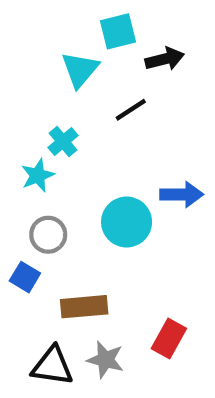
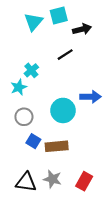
cyan triangle: (80, 70) -> (33, 22), moved
blue square: (25, 277) -> (33, 141), moved
brown rectangle: (84, 307) -> (57, 146), moved
red rectangle: (169, 338) -> (84, 181), moved

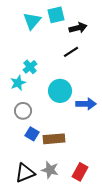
black line: (65, 55) -> (71, 52), moved
blue arrow: (90, 97) -> (86, 104), moved
cyan circle: (63, 110) -> (60, 91), moved
black triangle: (26, 182) -> (25, 173), turned -30

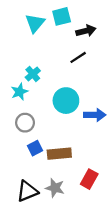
blue square: (32, 134) -> (35, 148), turned 32
red rectangle: (80, 172) -> (89, 179), moved

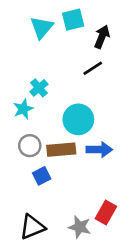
black arrow: (86, 31) -> (102, 37), turned -54
blue arrow: (95, 115) -> (99, 150), moved
brown rectangle: (59, 154) -> (61, 150), moved
gray star: (55, 188) -> (80, 227), moved

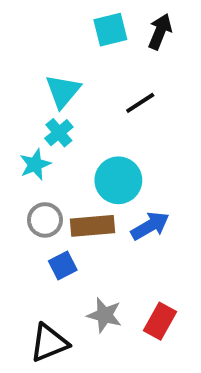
cyan triangle: (42, 28) -> (63, 91), moved
black arrow: (102, 37) -> (160, 32), moved
blue arrow: (99, 150) -> (150, 226), turned -30
gray star: (80, 227) -> (104, 315), moved

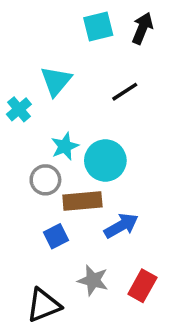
cyan cross: (59, 133) -> (19, 109), moved
cyan star: (35, 164) -> (65, 146), moved
gray circle: (45, 220) -> (45, 180), moved
blue arrow: (150, 226) -> (121, 226), moved

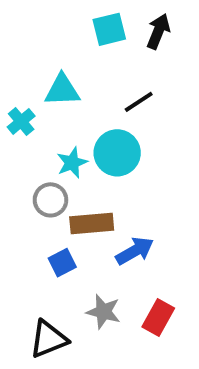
cyan triangle: (56, 81) -> (62, 90), turned 48
cyan circle: (105, 160) -> (117, 153), moved

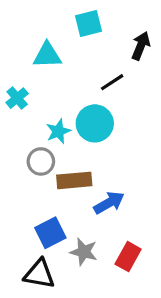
black arrow: (158, 31) -> (141, 46), moved
cyan triangle: (62, 90) -> (47, 55), moved
blue square: (62, 263) -> (50, 233), moved, size x1.4
black triangle: (49, 339) -> (39, 274), turned 32

